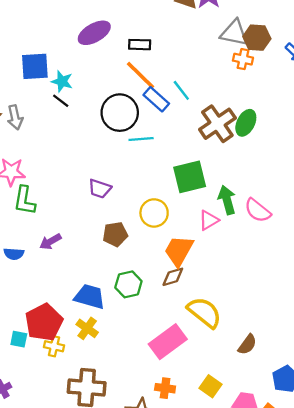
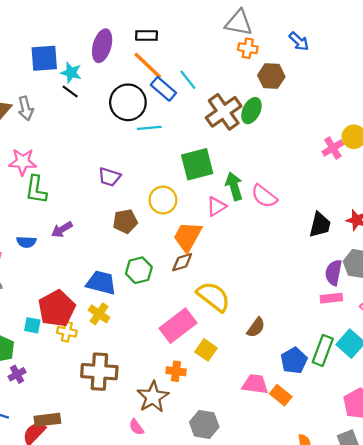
purple ellipse: (94, 33) -> (102, 46), moved, turned -44
brown hexagon: (257, 38) -> (271, 76), moved
yellow square: (211, 386) -> (206, 350), moved

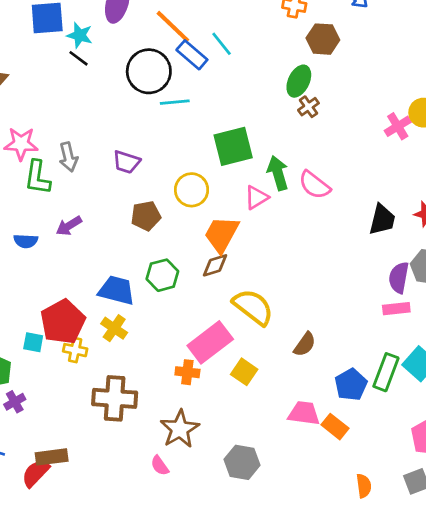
gray arrow: (26, 108) -> (68, 157), moved
brown cross: (224, 112) -> (308, 107), moved, size x0.5
orange cross: (176, 371) -> (187, 372), moved

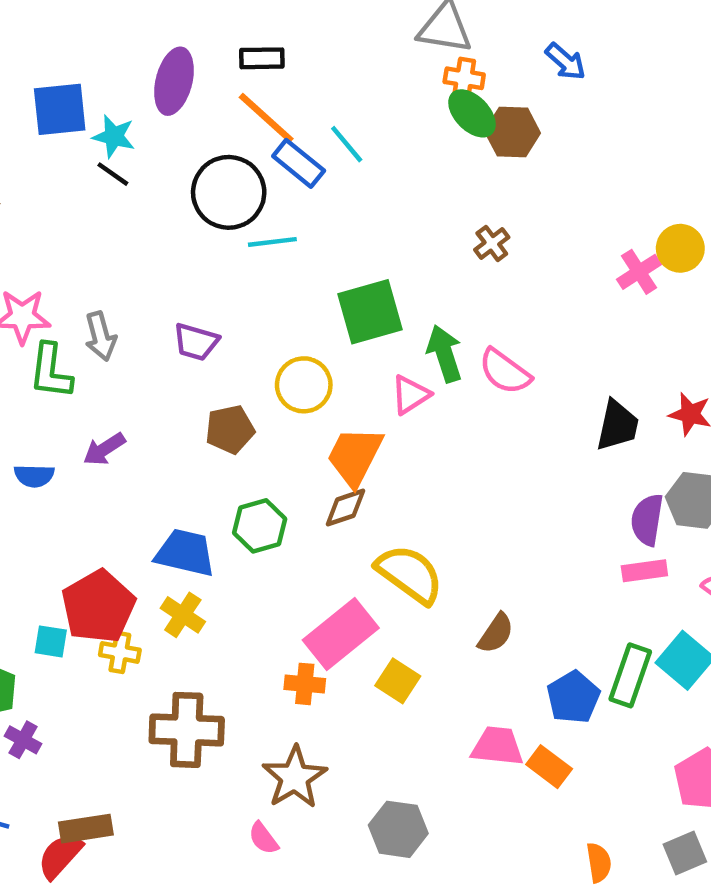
green ellipse: (299, 81) -> (472, 113), moved, turned -68
purple cross: (15, 402) -> (23, 740), turned -30

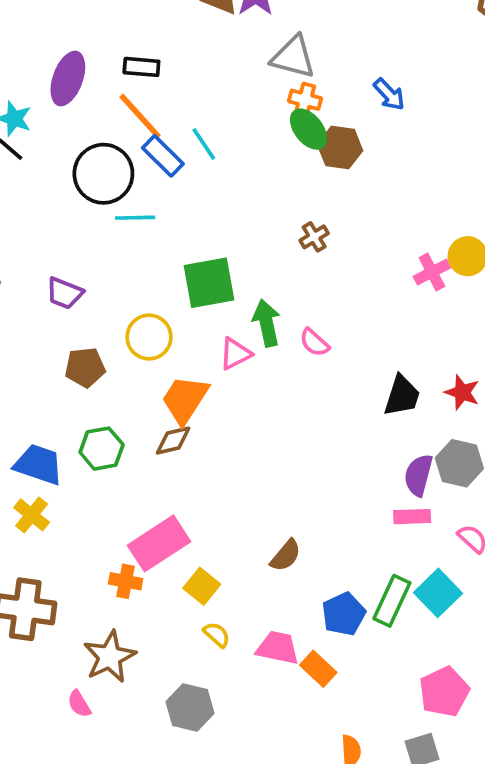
pink semicircle: (505, 372) -> (314, 343), size x0.7
yellow semicircle: (410, 574) -> (217, 635), moved, size x0.5

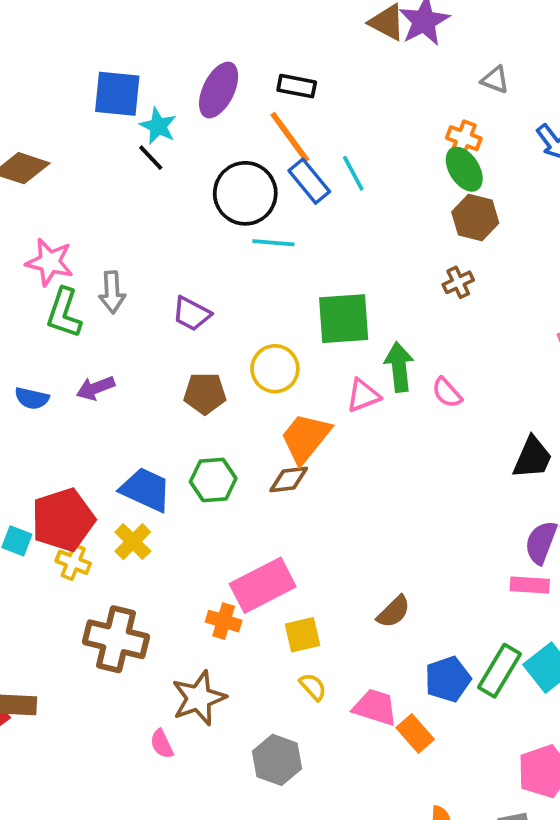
gray triangle: (293, 57) -> (495, 80), moved, size x0.6
brown hexagon: (340, 148) -> (475, 218), moved
yellow square: (202, 586) -> (303, 635), turned 32

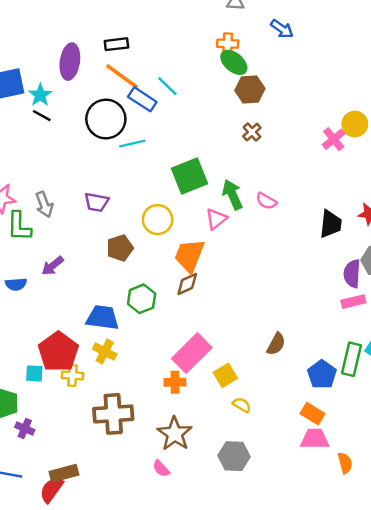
cyan star: (158, 126) -> (40, 95), turned 30
pink trapezoid: (375, 707) -> (315, 439), moved

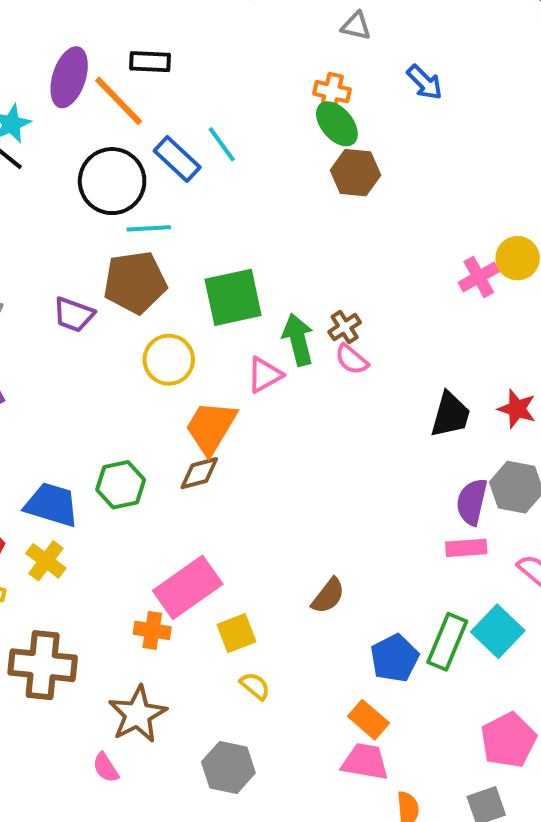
orange line: (122, 76) -> (119, 101), moved
brown cross: (252, 132) -> (345, 327), moved
brown pentagon: (120, 248) -> (135, 282), moved, size x1.4

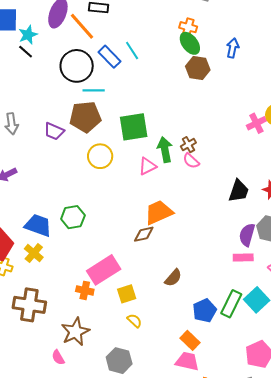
blue arrow: (425, 82) -> (233, 48), moved, turned -126
orange trapezoid: (211, 427) -> (159, 212), moved, turned 32
brown diamond: (199, 473) -> (144, 234), moved

